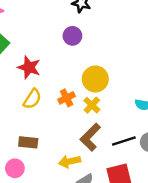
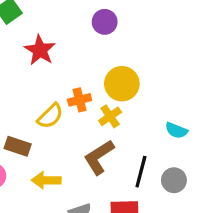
yellow semicircle: (32, 99) -> (50, 116), moved
black line: (124, 141) -> (141, 172), turned -70
yellow arrow: (69, 161) -> (46, 180), moved

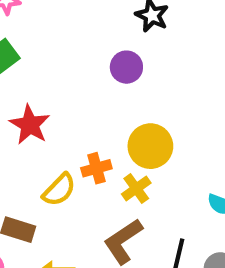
red star: (40, 50) -> (30, 125), moved

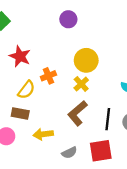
orange cross: (96, 168) -> (48, 76), moved
yellow semicircle: (59, 190) -> (26, 90), moved

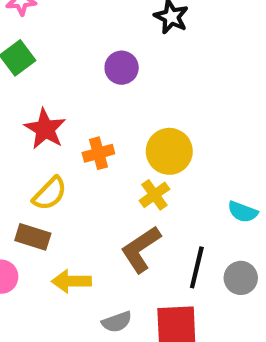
purple circle: (68, 19) -> (122, 68), moved
orange cross: (48, 76) -> (98, 153), moved

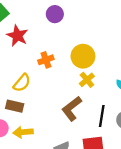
red star: (45, 129) -> (17, 36), moved
yellow cross: (154, 195) -> (87, 80), moved
yellow arrow: (71, 281) -> (23, 132), moved

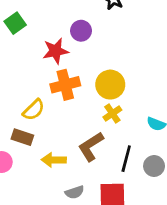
red star: (17, 36) -> (55, 51), moved, turned 30
orange cross: (46, 60) -> (65, 85), size x1.5
yellow arrow: (23, 132) -> (54, 160), moved

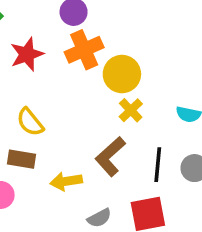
red star: (55, 51) -> (27, 54), moved
orange cross: (65, 85) -> (84, 50), moved
yellow semicircle: (34, 110) -> (30, 122), turned 105

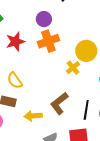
yellow circle: (122, 74) -> (86, 51), moved
yellow cross: (131, 110) -> (73, 68), moved

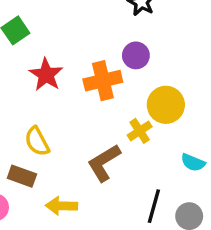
purple circle: (44, 19) -> (136, 55), moved
red star: (15, 42) -> (46, 75), turned -30
brown L-shape: (59, 103) -> (104, 163), moved

